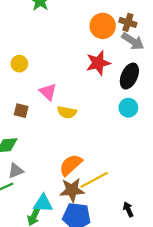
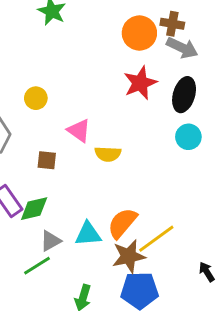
cyan triangle: (43, 203) -> (88, 234), moved

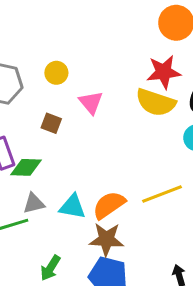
yellow circle: (36, 98) -> (56, 73), moved
yellow semicircle: (108, 154) -> (156, 102), moved, size x1.5
yellow line: (156, 239) -> (162, 194), moved

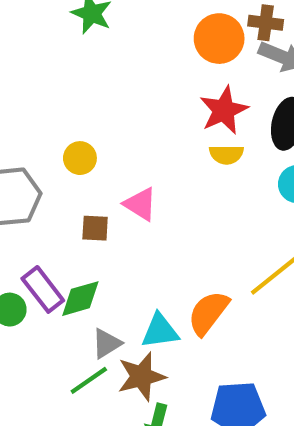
pink triangle: (91, 102) -> (140, 204), moved
yellow semicircle: (156, 102) -> (226, 155), size x0.6
brown star: (106, 239) -> (141, 376), moved

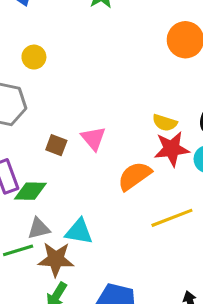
red star: (224, 110) -> (172, 149), moved
yellow circle: (80, 158) -> (34, 57), moved
orange semicircle: (208, 313) -> (135, 176), moved

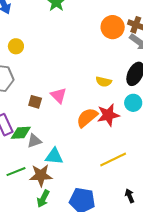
red star: (172, 149) -> (108, 115), moved
yellow line: (172, 218) -> (113, 160), moved
gray triangle: (39, 228) -> (34, 141), moved

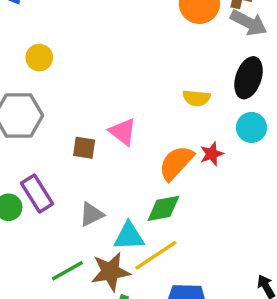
red star: (108, 115) -> (212, 154), size x0.6
green diamond: (21, 133) -> (163, 208), moved
yellow line: (113, 160) -> (156, 255), moved

